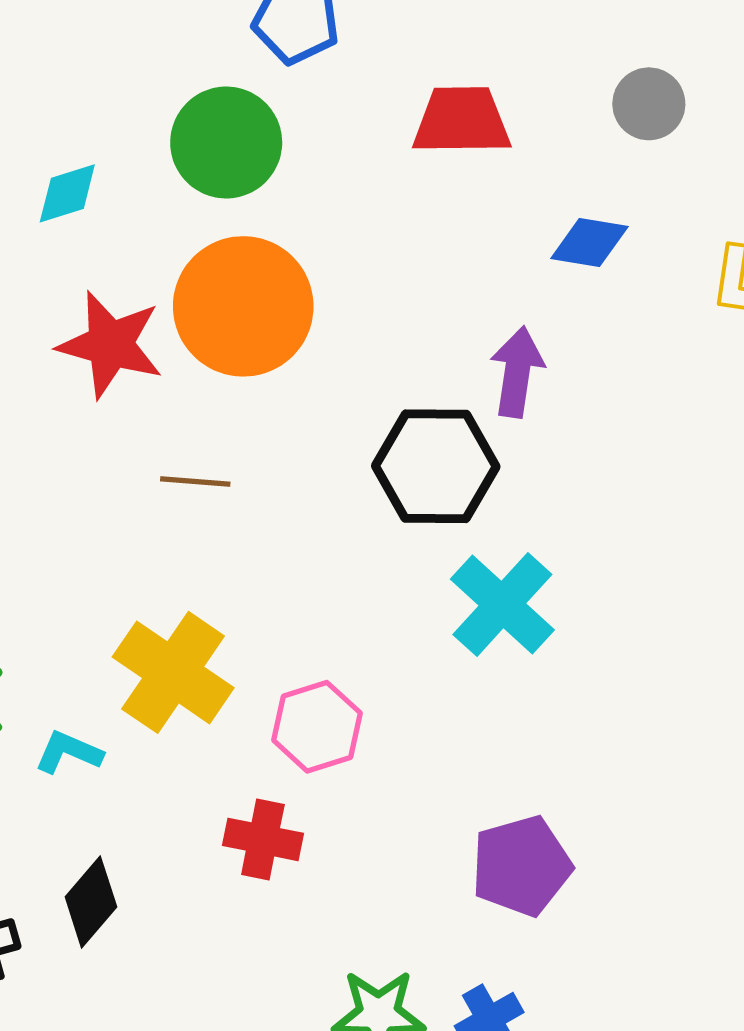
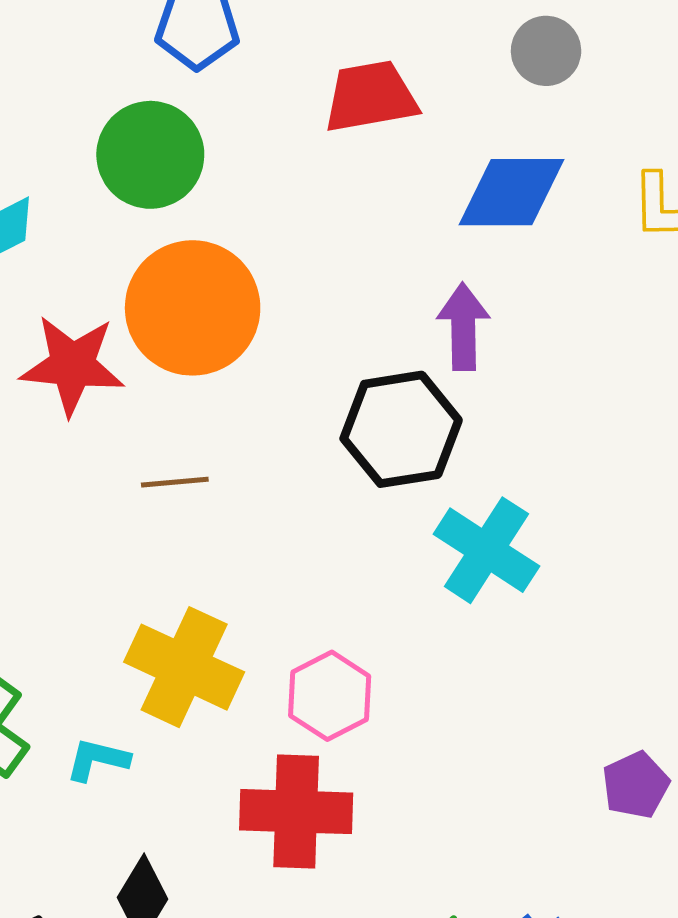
blue diamond: (589, 243) -> (512, 192), size x1.5
red cross: (263, 839) -> (296, 812), size x1.5
purple pentagon: (521, 866) -> (636, 785), moved, size x0.7

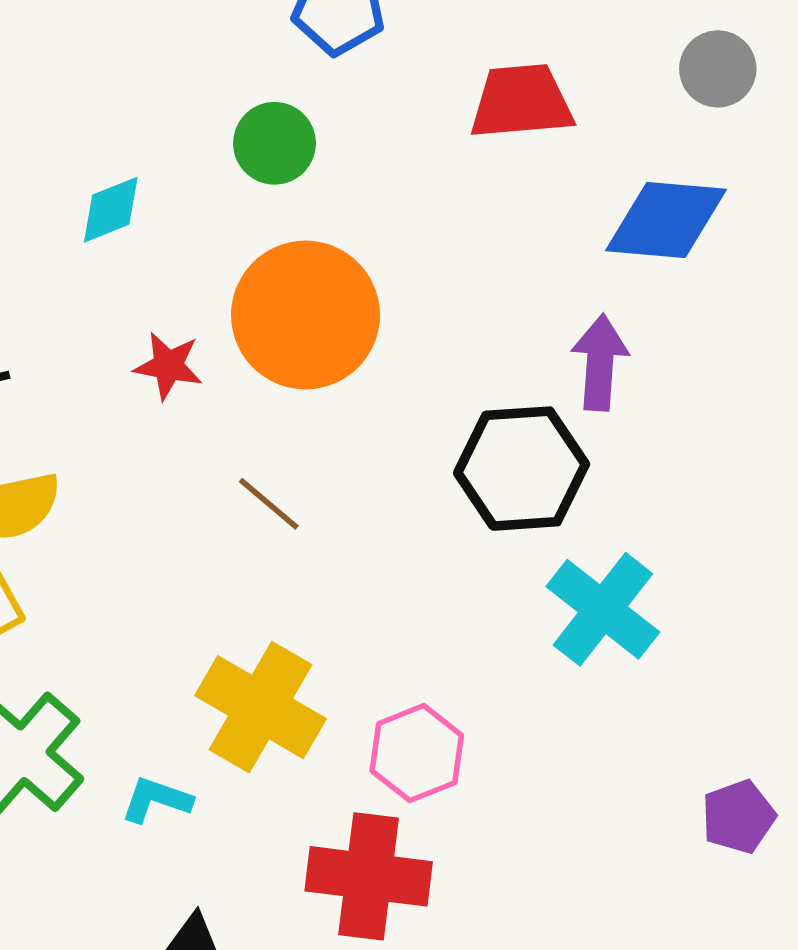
green circle: (150, 155) -> (274, 143), size x0.7
red star: (72, 365) -> (168, 366), size x0.6
brown line: (175, 482) -> (269, 504), turned 40
purple pentagon: (636, 785) -> (738, 817), moved

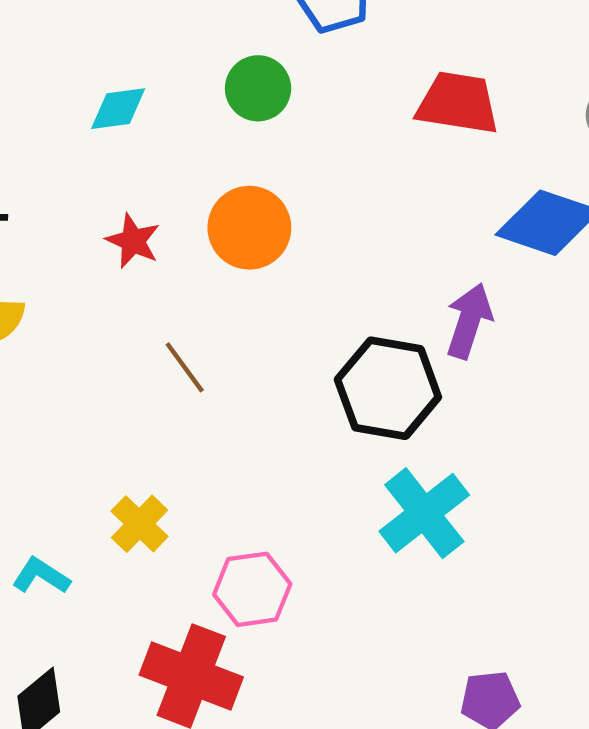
orange circle: (306, 315) -> (249, 228), size x0.7
yellow cross: (261, 707) -> (140, 524), size x0.6

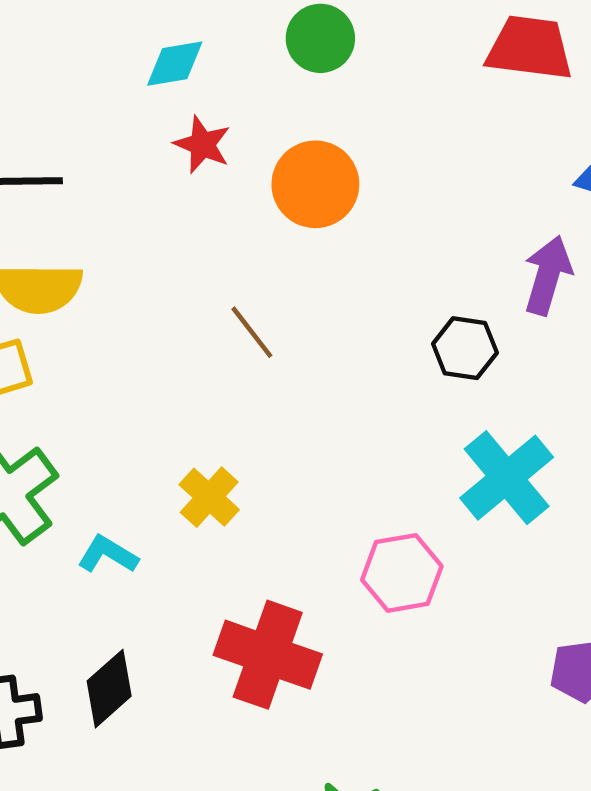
red star: (133, 241) -> (202, 145), moved
black hexagon: (388, 388) -> (465, 348), size x0.6
pink hexagon: (252, 589) -> (402, 573), moved

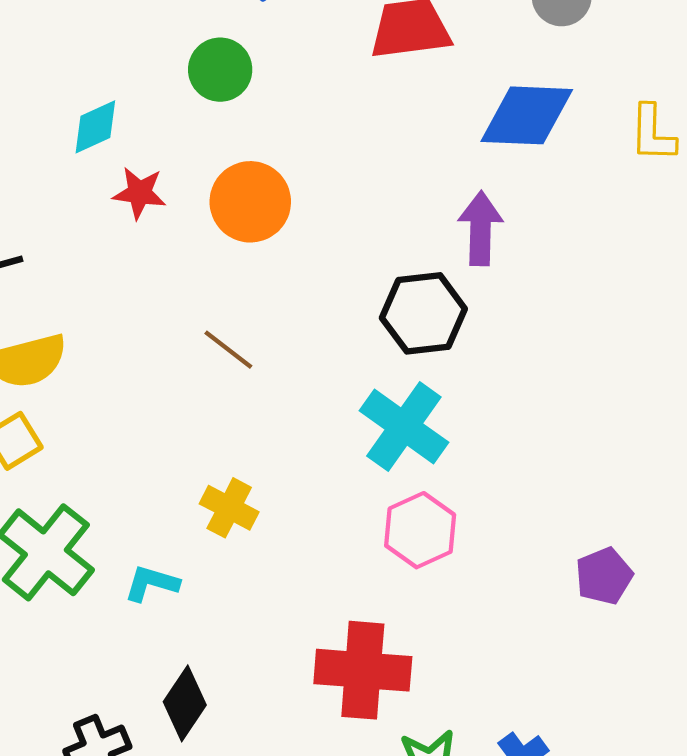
black hexagon: (465, 348) -> (423, 313), size x1.4
cyan cross: (507, 478) -> (404, 427), moved
red cross: (268, 655) -> (363, 670), moved

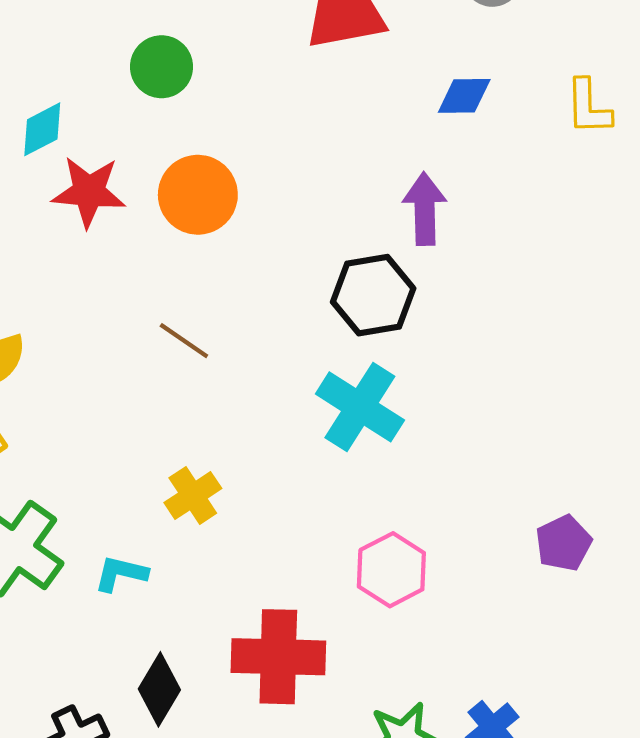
blue diamond: (527, 115) -> (464, 96), size x0.6
red star: (139, 193) -> (89, 192), size x1.4
yellow cross: (229, 508) -> (193, 496), turned 32
pink hexagon: (420, 530) -> (391, 570), moved
red cross: (363, 670) -> (278, 657), moved

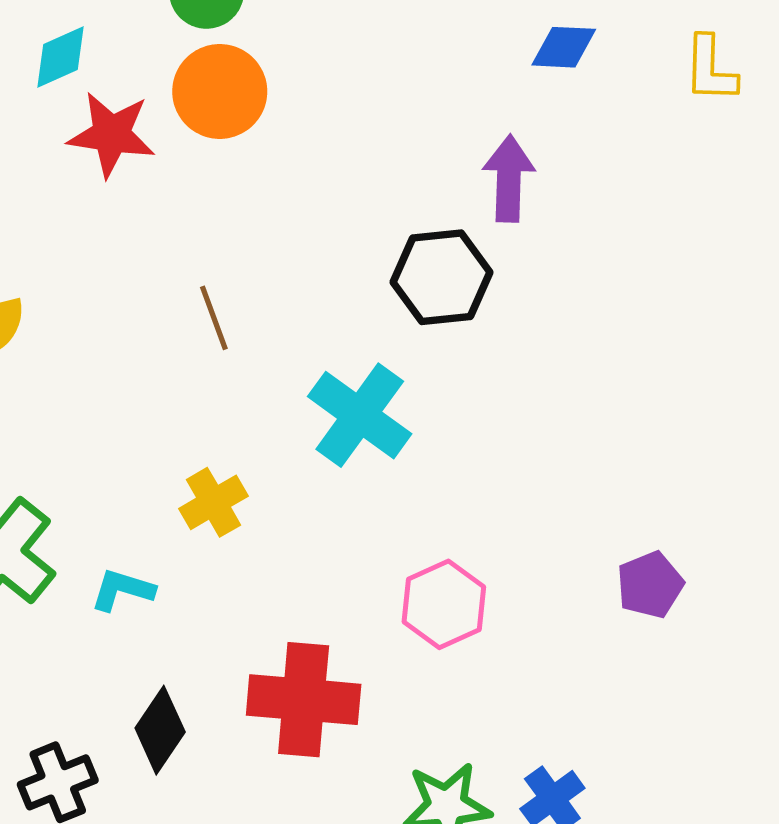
orange circle: (198, 195) -> (220, 91), moved
brown line: (184, 341) -> (214, 318), turned 32
cyan cross: (360, 407) -> (360, 415), moved

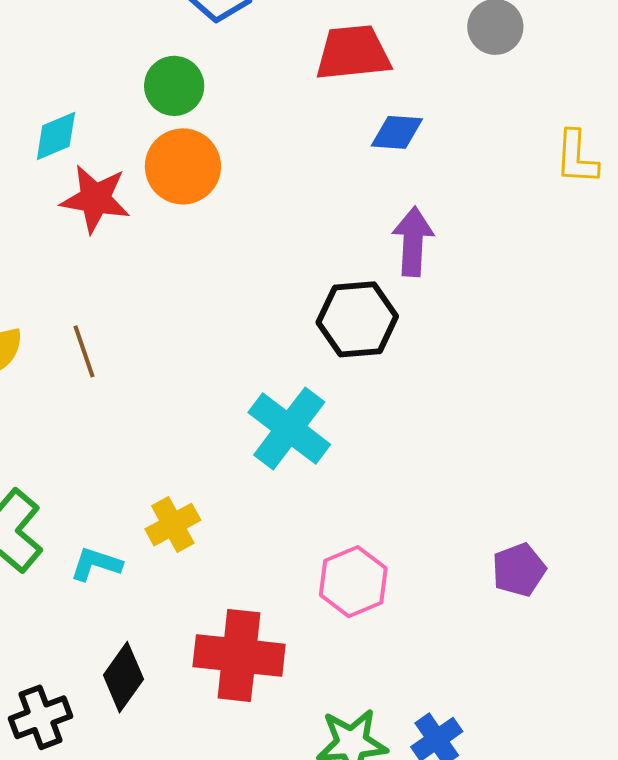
blue diamond: (564, 47) -> (397, 132), moved
brown line: (214, 318) -> (84, 351), moved
yellow cross: (213, 502) -> (173, 525), moved

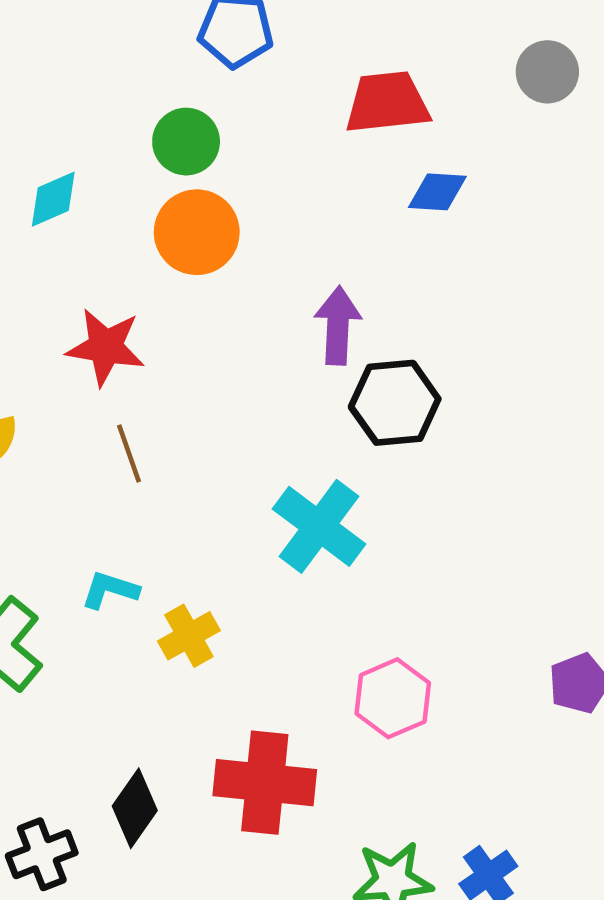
red star: (95, 199) -> (106, 347), moved
purple arrow: (413, 241) -> (338, 325), moved
brown line: (84, 351) -> (129, 453), moved
cyan L-shape: (96, 564) -> (110, 590), moved

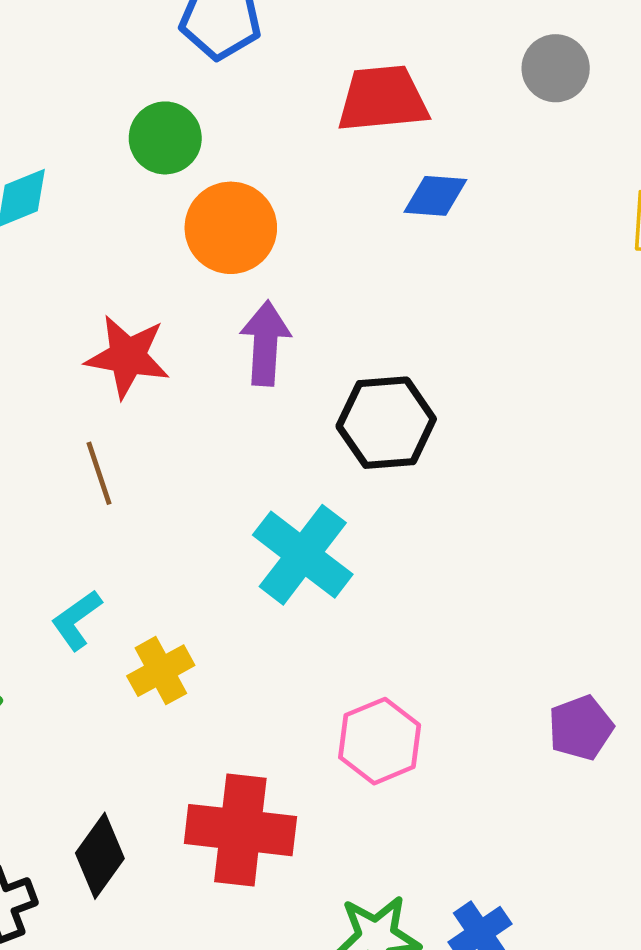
orange circle: (197, 232) -> (231, 228), moved
purple arrow: (338, 325) -> (265, 343), moved
red star: (106, 347) -> (128, 357), moved
cyan L-shape: (110, 590) -> (76, 620), turned -54

